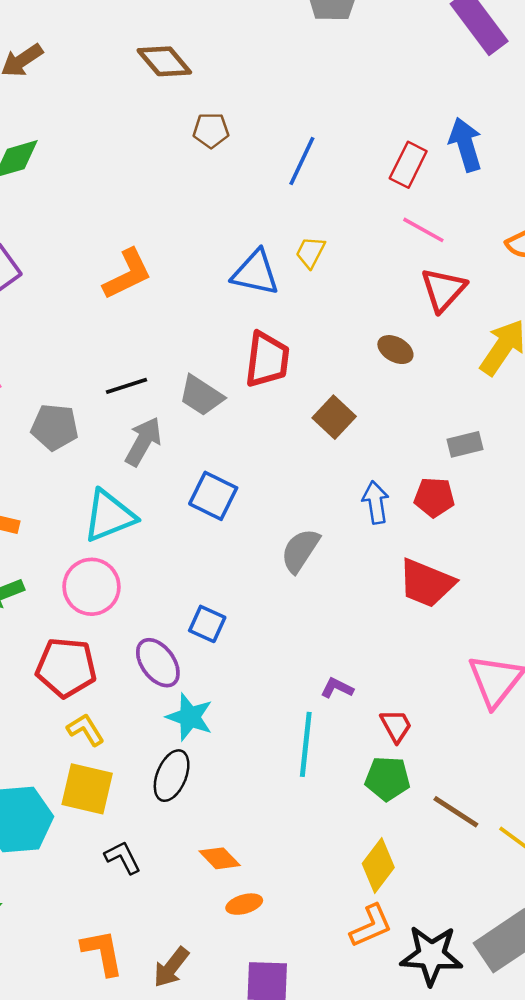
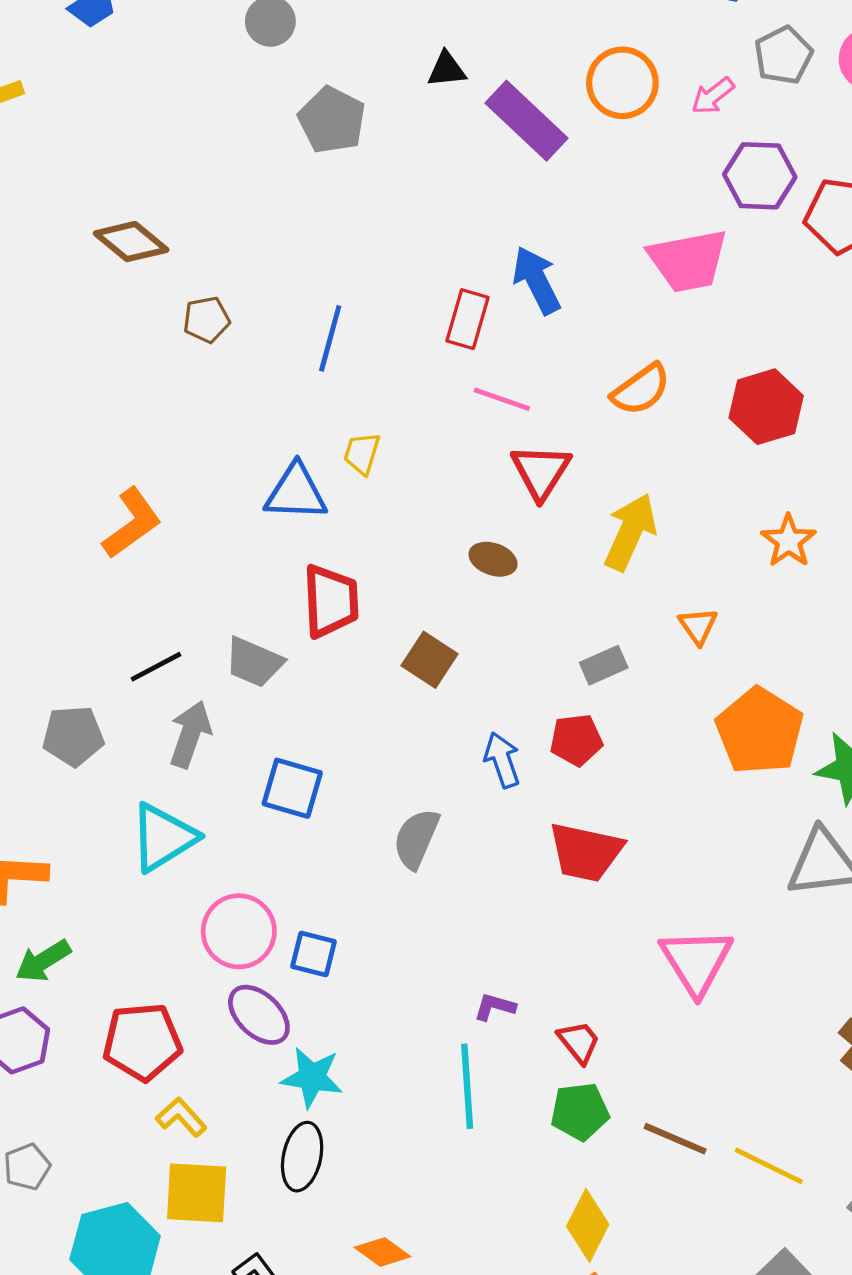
pink circle: (92, 587) -> (239, 931), moved

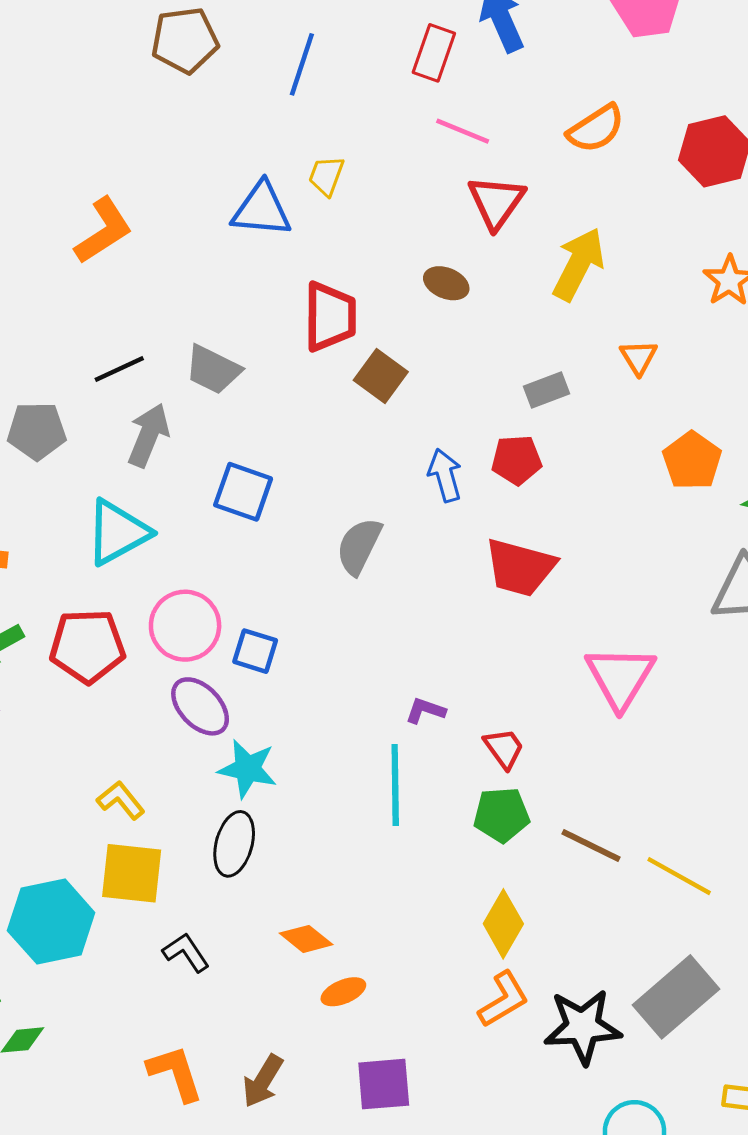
brown pentagon: (207, 320) -> (185, 40), size x1.5
red trapezoid: (331, 601) -> (330, 317), moved
orange pentagon: (760, 731) -> (692, 461), size x0.7
red pentagon: (142, 1042) -> (87, 646), moved

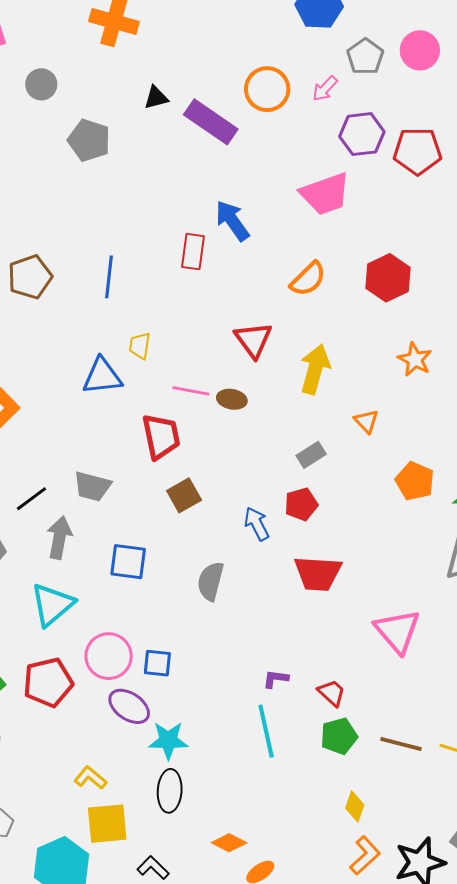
pink line: (463, 131) -> (191, 391), moved
brown square: (381, 376) -> (184, 495), moved, turned 36
yellow diamond: (503, 924) -> (355, 807), size x0.7

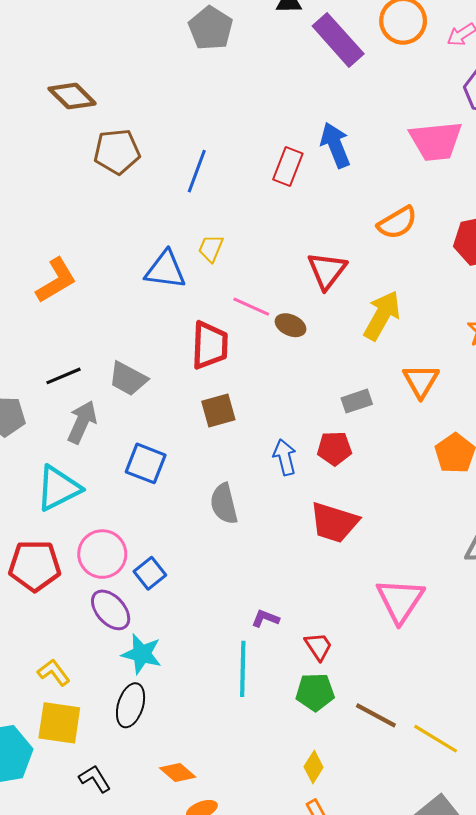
orange triangle: (366, 421) -> (421, 381), size x1.4
gray semicircle: (211, 581) -> (224, 504), turned -42
blue square: (157, 663) -> (150, 573), turned 32

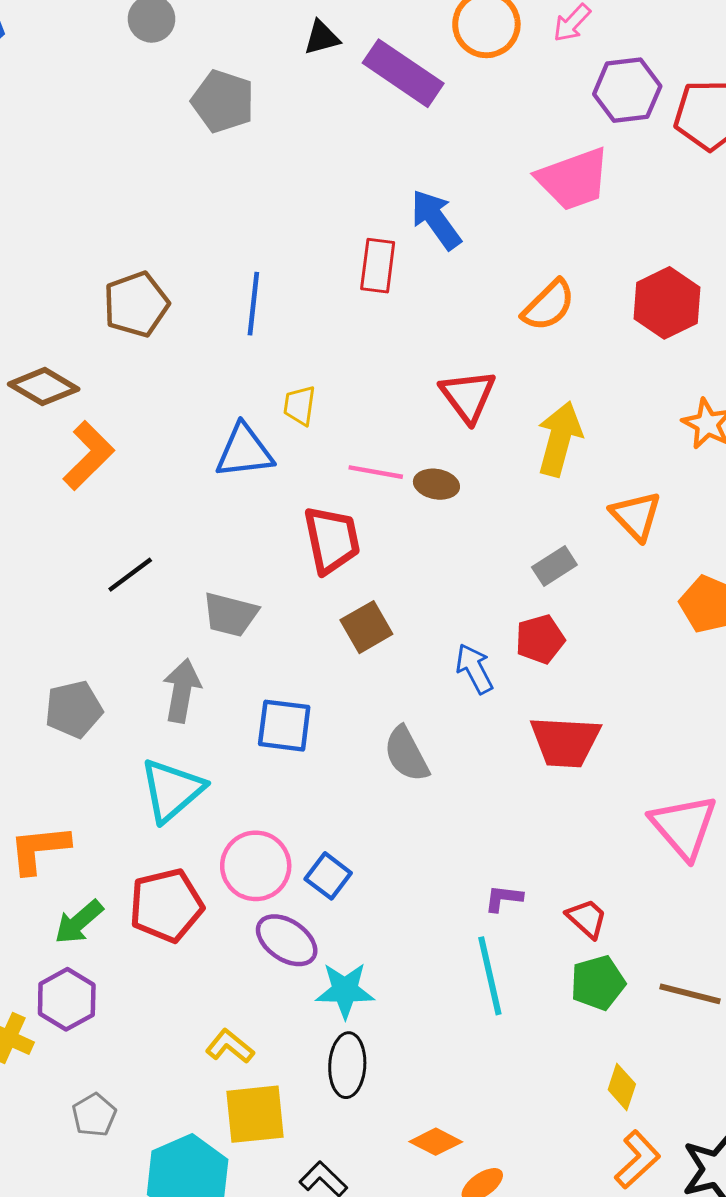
brown diamond: (72, 96) -> (44, 387), moved
orange L-shape: (56, 280) -> (89, 455), moved
black line: (64, 376) -> (130, 575), moved

